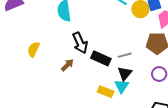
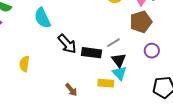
brown arrow: (67, 65) -> (71, 90), moved, turned 112

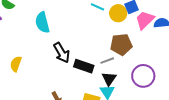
brown pentagon: (141, 22) -> (121, 44), moved
purple circle: (152, 51) -> (143, 76), size x1.5

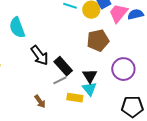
gray line: (107, 61) -> (60, 80), moved
black rectangle: (84, 66) -> (63, 66), turned 36

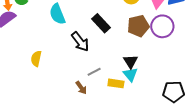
black rectangle: (63, 66) -> (101, 23), moved
purple circle: (123, 69) -> (162, 26), moved
gray line: (60, 80) -> (94, 72), moved

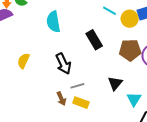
black arrow: (80, 42) -> (63, 64), moved
cyan triangle: (130, 74) -> (134, 99), moved
yellow rectangle: (116, 83) -> (81, 103), moved

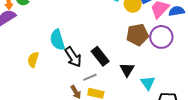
cyan semicircle: (53, 22) -> (57, 40), moved
black rectangle: (94, 40) -> (100, 56), moved

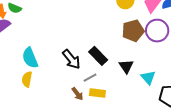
cyan semicircle: (57, 40) -> (30, 58), moved
yellow semicircle: (33, 60) -> (27, 79), moved

